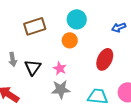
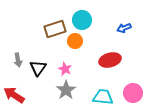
brown rectangle: (35, 26) -> (55, 29), moved
red ellipse: (105, 59) -> (110, 60), turned 50
gray star: (61, 89) -> (66, 90), turned -30

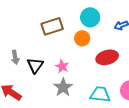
cyan circle: (82, 20) -> (90, 17), moved
orange circle: (75, 41) -> (82, 38), moved

